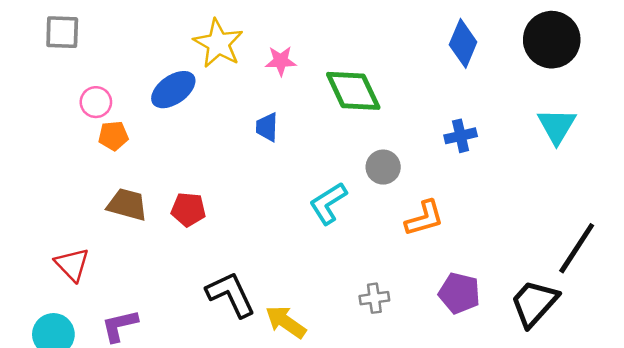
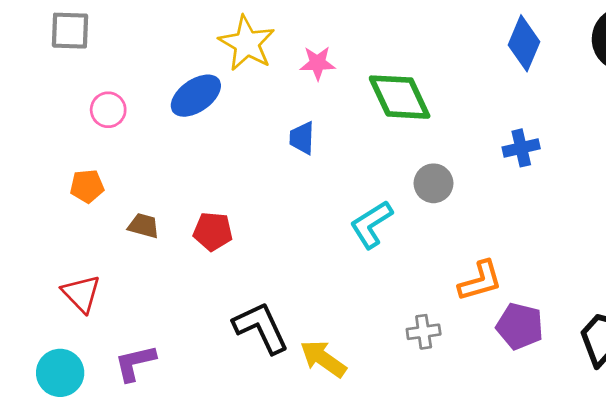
orange pentagon: (113, 136) -> (87, 186), moved
brown trapezoid: (127, 204) -> (144, 226), size x0.7
orange L-shape: (424, 218) -> (480, 281), moved

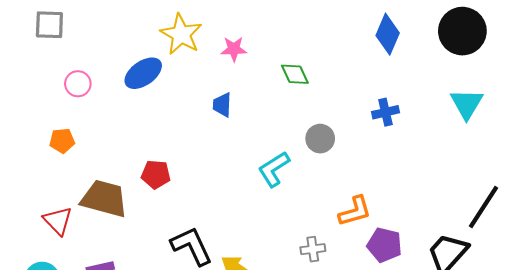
green diamond: (400, 97) -> (295, 74), size x0.6
brown trapezoid: (144, 226) -> (104, 199), moved, size x2.0

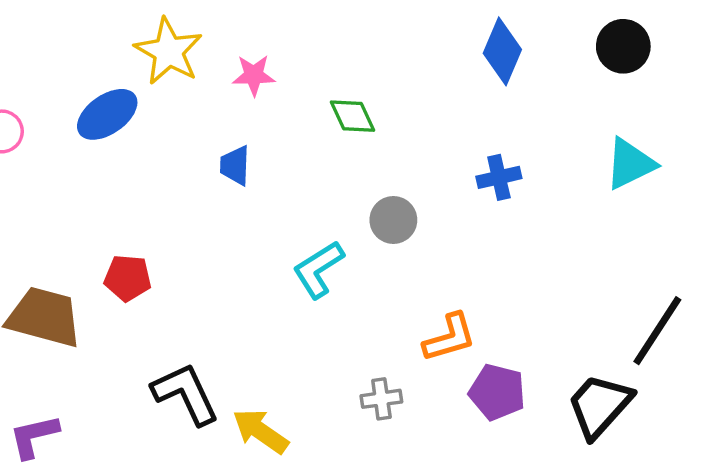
black circle: (462, 31) -> (623, 46), size x0.7
cyan triangle: (467, 104) -> (630, 164), turned 33

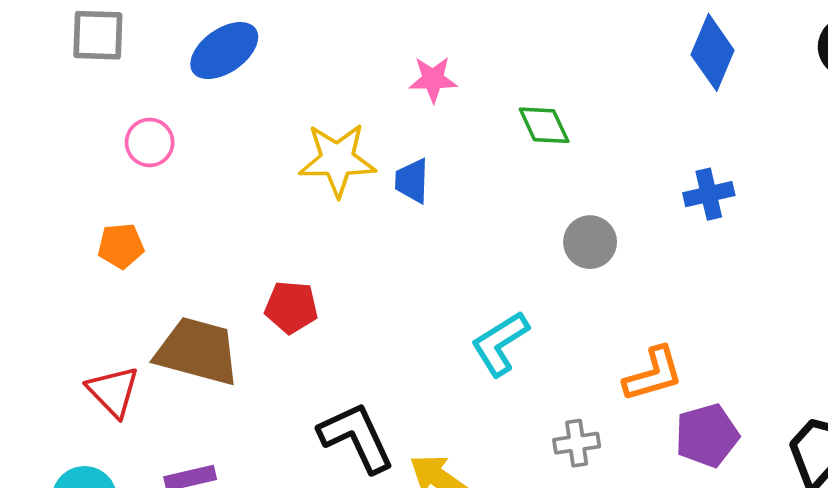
yellow star: (169, 51) -> (337, 160), moved, turned -30
blue ellipse: (107, 114) -> (224, 51), moved
cyan L-shape: (318, 269) -> (500, 344), moved
purple pentagon: (497, 392) -> (707, 435), turned -30

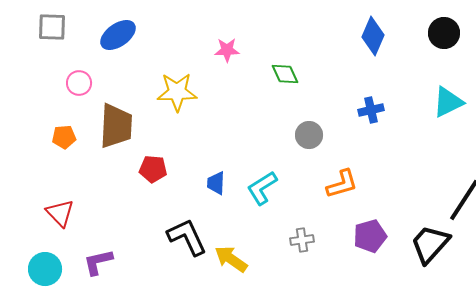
blue trapezoid: (412, 181) -> (216, 183), moved
brown trapezoid: (197, 351) -> (116, 126), moved, turned 78
orange L-shape: (653, 374) -> (342, 184), moved

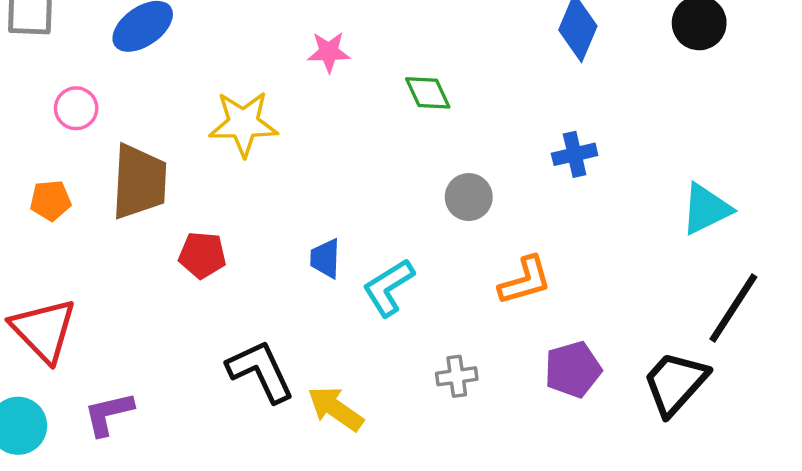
cyan triangle: (448, 102) -> (706, 209), moved
blue trapezoid: (216, 183) -> (325, 258), moved
red triangle: (60, 213) -> (44, 330), size x1.4

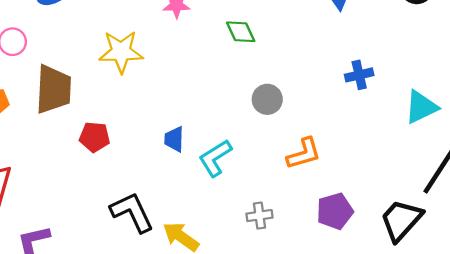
blue cross: (575, 154) -> (359, 75), moved

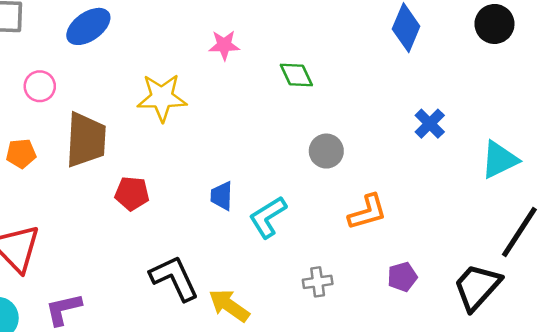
blue cross: (359, 75) -> (430, 124), turned -32
purple pentagon: (335, 211) -> (402, 277), size x0.7

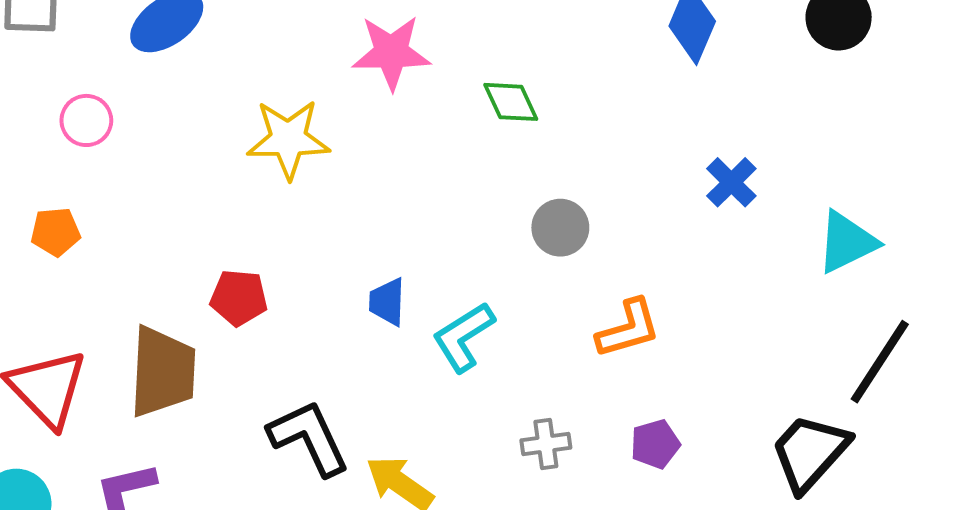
pink star: (224, 45) -> (391, 52), size x1.5
brown trapezoid: (86, 140) -> (163, 372), moved
purple pentagon: (402, 277) -> (655, 444), moved

